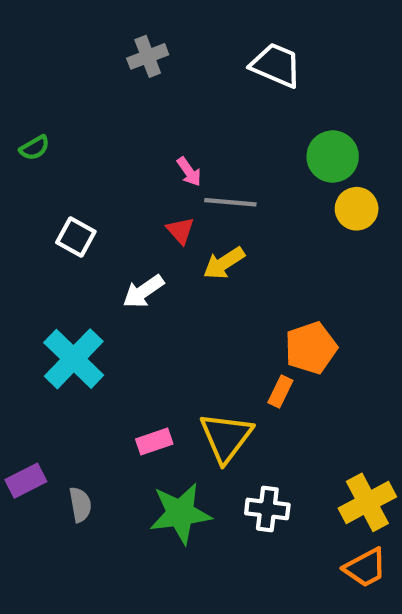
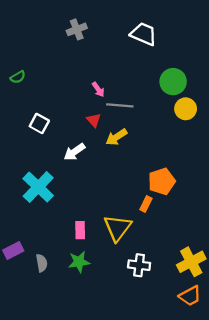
pink rectangle: (154, 442) -> (80, 230), turned -72
green star: (180, 513) -> (79, 262), moved, size x0.7

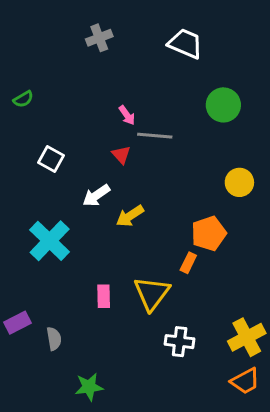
yellow circle: (186, 109) -> (239, 182), moved
yellow arrow: (116, 137) -> (130, 216), moved
green star: (79, 262) -> (89, 387), moved

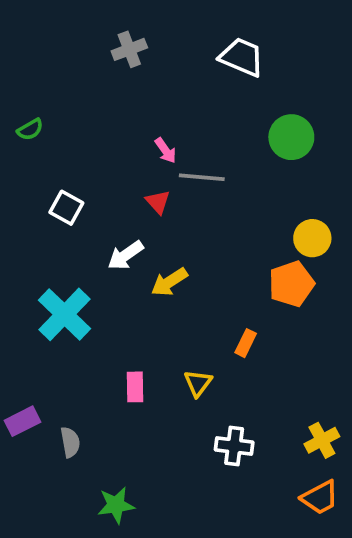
orange pentagon: (209, 234) -> (291, 284), moved
yellow triangle: (152, 293) -> (198, 383), size x0.6
yellow cross: (247, 337) -> (322, 440), size x0.7

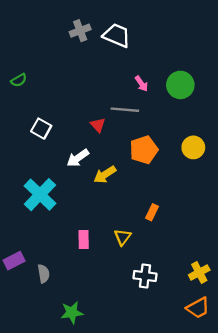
white trapezoid: (242, 57) -> (117, 35), moved
pink arrow: (166, 150) -> (141, 84), moved
orange pentagon: (291, 284) -> (144, 150), moved

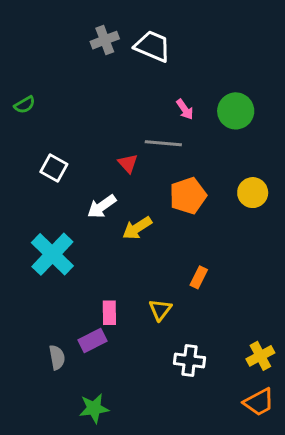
purple rectangle: (14, 261) -> (92, 340), moved

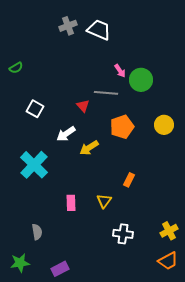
green circle: (236, 111) -> (141, 80), moved
purple rectangle: (92, 340) -> (60, 269), moved
green star: (94, 408) -> (20, 263), moved

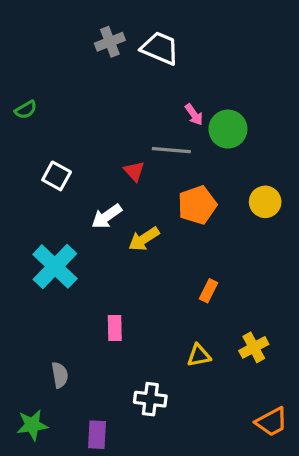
yellow triangle: (104, 201) -> (199, 355), moved, turned 42
yellow cross: (169, 231) -> (254, 347), moved
white cross: (123, 234) -> (150, 399), moved
purple rectangle: (60, 269) -> (97, 435), turned -60

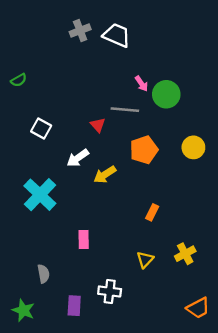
yellow triangle: (199, 355) -> (145, 260), turned -36
green star: (32, 425) -> (23, 310), turned 30
purple rectangle: (97, 435) -> (74, 306), moved

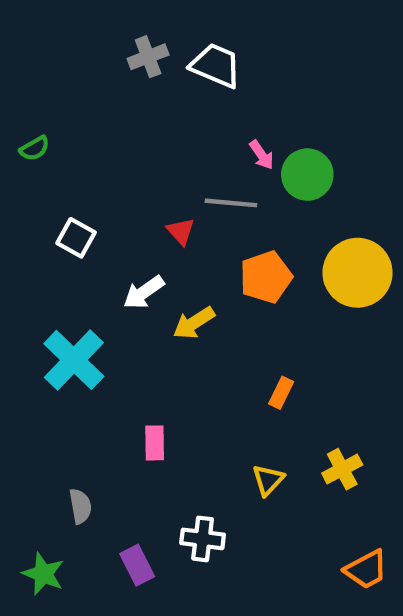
yellow circle: (193, 147) -> (357, 273), size x1.6
purple rectangle: (74, 306) -> (137, 565), turned -30

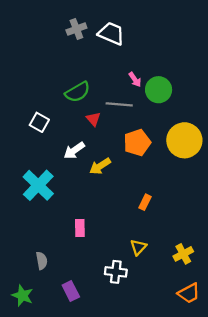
green semicircle: (35, 148) -> (78, 92), moved, size x1.6
yellow cross: (342, 469) -> (183, 254), moved
white cross: (203, 539) -> (116, 272), moved

